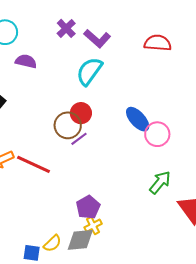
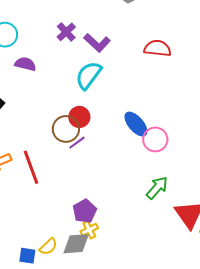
red line: (34, 164) -> (31, 167), turned 44

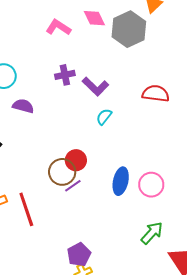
purple cross: (66, 32) -> (65, 75), turned 30
cyan semicircle: (89, 75) -> (104, 117), moved, size x0.6
blue ellipse: (136, 124) -> (121, 181), moved, turned 52

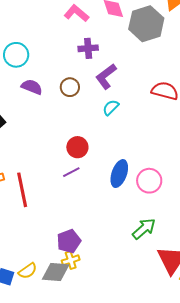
purple cross: (65, 75) -> (88, 48), moved
purple L-shape: (95, 86) -> (106, 76), turned 92
brown circle: (62, 172) -> (70, 87), moved, size x0.7

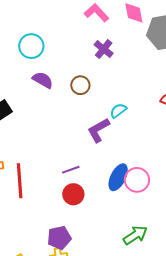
purple cross: (88, 48) -> (104, 49), turned 36
purple L-shape: (106, 76) -> (98, 130), moved
red circle: (77, 147) -> (73, 194), moved
pink circle: (149, 181) -> (137, 180), moved

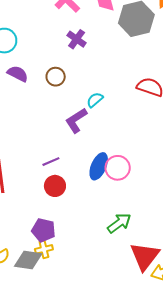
purple pentagon: (59, 238) -> (43, 230), turned 30

